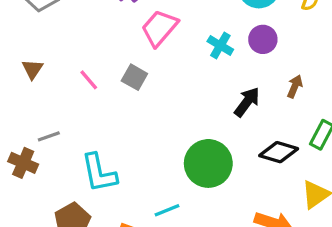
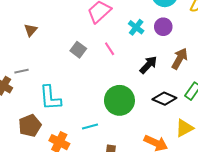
brown triangle: (32, 69) -> (31, 30), moved
gray square: (134, 77) -> (78, 50), moved
pink line: (89, 80) -> (110, 49), moved
brown arrow: (295, 86) -> (180, 59), size x1.5

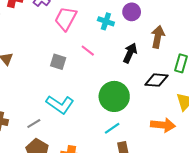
gray line: (22, 71) -> (34, 123), moved
cyan L-shape: (50, 98) -> (60, 104), moved, turned -32
cyan line: (90, 127) -> (112, 128), moved

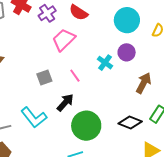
cyan cross: (106, 21) -> (105, 63), moved
black arrow: (130, 53) -> (65, 103), moved
gray square: (58, 62) -> (44, 77), turned 35

